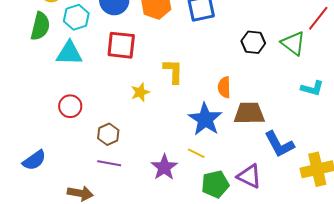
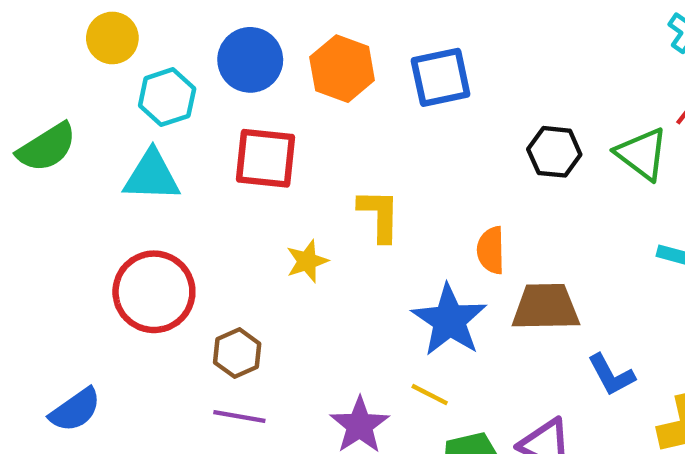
green semicircle: (40, 26) -> (47, 147), moved, turned 44
red circle: (70, 106) -> (154, 292), size x1.6
blue L-shape: (279, 144) -> (611, 375), size x0.7

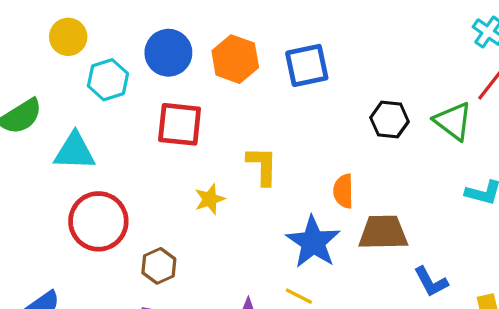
cyan triangle: (152, 176) -> (75, 151), moved

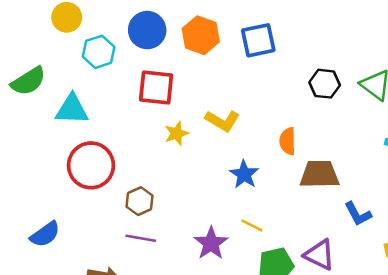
yellow L-shape: (262, 166) -> (222, 121), turned 120
yellow star: (210, 199) -> (177, 133), moved
blue star: (313, 242) -> (244, 174), moved, size x0.7

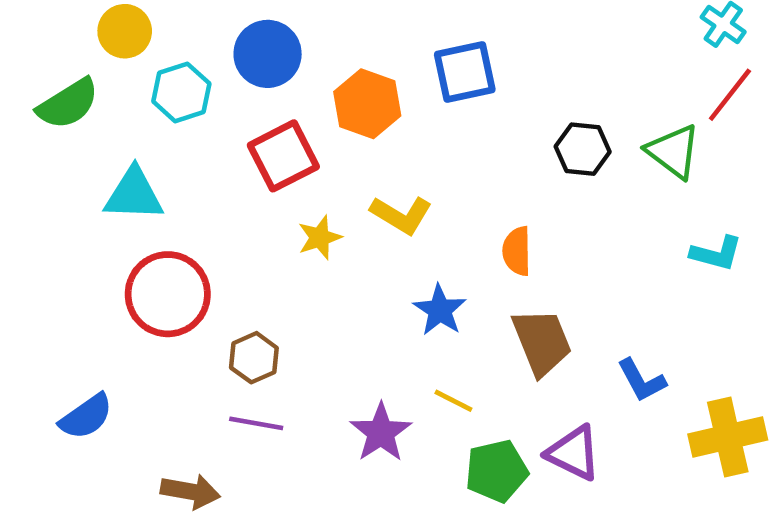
orange hexagon: (201, 35) -> (367, 104), moved
green semicircle: (28, 81) -> (68, 104), moved
red square: (156, 88) -> (283, 156), turned -33
brown trapezoid: (320, 174) -> (542, 342), moved, turned 69

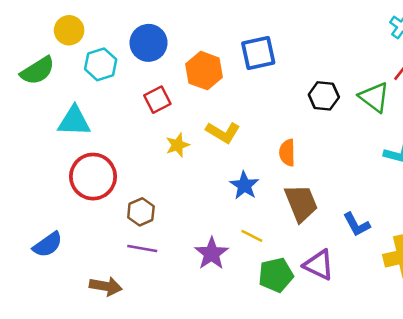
red square: (283, 156) -> (157, 100), size x0.7

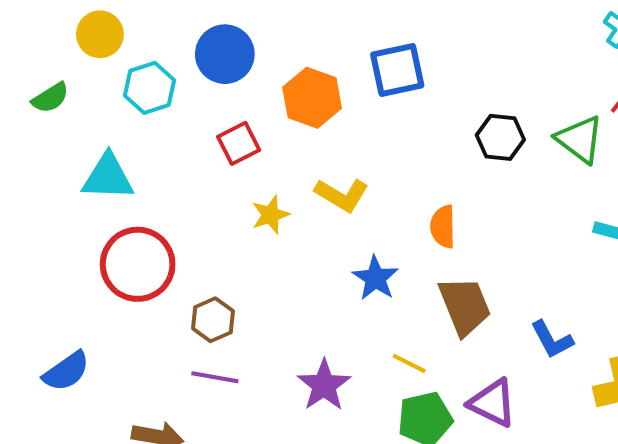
green semicircle: (38, 71) -> (50, 98), size x0.7
yellow line: (252, 236) -> (409, 363), moved

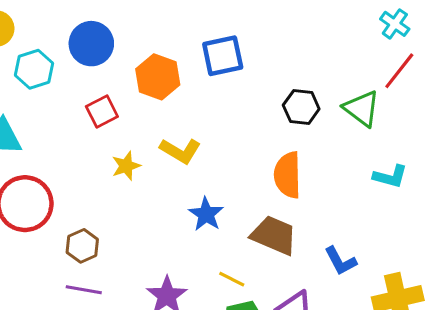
orange semicircle: (443, 227) -> (288, 175), moved, size x1.4
brown trapezoid: (465, 306) -> (274, 235), turned -45

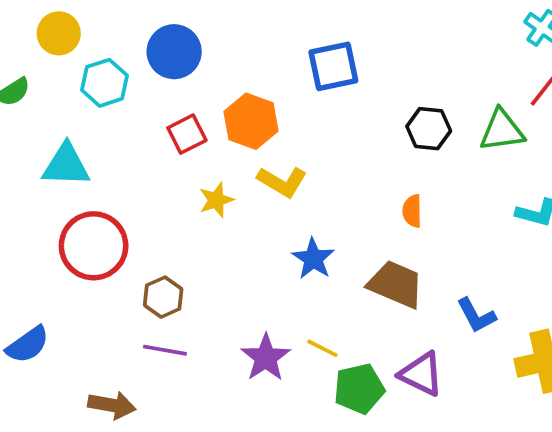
orange hexagon: (158, 77) -> (251, 121), moved
green triangle: (362, 109) -> (502, 130), turned -45
orange semicircle: (288, 175) -> (412, 211), size x0.6
yellow line: (232, 279) -> (322, 348), moved

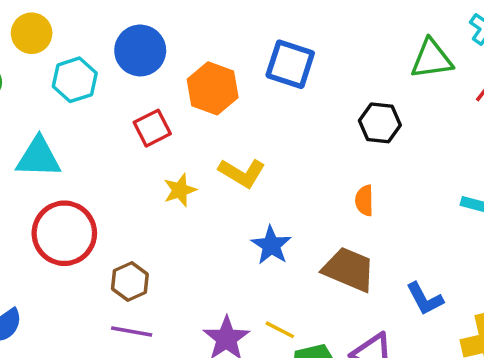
blue square: (333, 66) -> (290, 64), turned 30
orange hexagon: (251, 121) -> (213, 88), moved
green triangle: (502, 130) -> (432, 59), moved

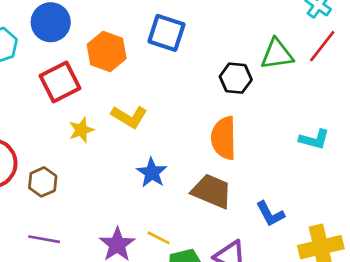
green triangle: (432, 59) -> (277, 54), moved
red square: (152, 128) -> (60, 82), size x1.4
orange semicircle: (364, 200) -> (224, 138), size x1.8
brown hexagon: (130, 282) -> (43, 182), moved

